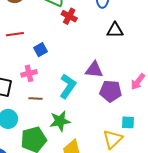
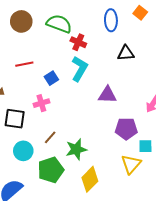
cyan L-shape: (68, 86) -> (80, 69), moved
purple pentagon: (111, 91) -> (126, 129), moved
brown line: (35, 99) -> (50, 137), moved, turned -48

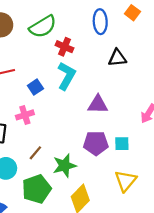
green semicircle: (59, 24) -> (43, 27), turned 130
purple pentagon: (126, 129) -> (96, 143), moved
cyan square: (145, 146) -> (122, 144), moved

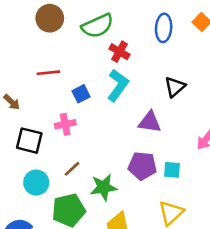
black triangle: (117, 58) -> (175, 87), moved, turned -42

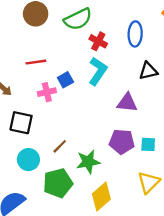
blue ellipse: (164, 28) -> (135, 34), moved
black triangle: (175, 87) -> (148, 71), turned 30
pink cross: (65, 124) -> (47, 92), moved

